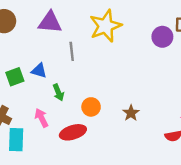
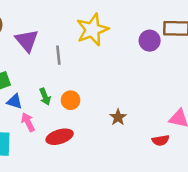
purple triangle: (50, 22) -> (27, 41), moved, turned 45
blue triangle: (39, 71) -> (15, 101), moved
orange circle: (91, 107) -> (71, 100), moved

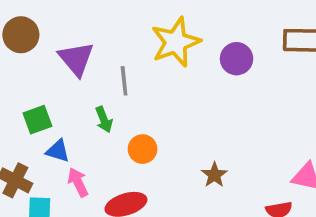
purple circle: (150, 41) -> (237, 59), moved
green arrow: (45, 97) -> (104, 120), moved

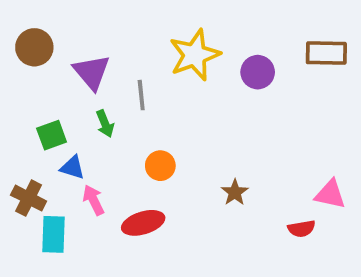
green arrow: (104, 120) -> (105, 124), moved

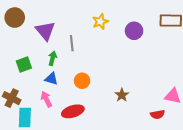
yellow star: (195, 55) -> (100, 22), size x0.6
green arrow: (105, 124) -> (52, 58), turned -144
blue triangle: (73, 168) -> (51, 79), moved

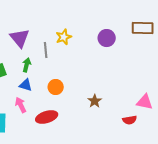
yellow star: (100, 22) -> (64, 37), moved

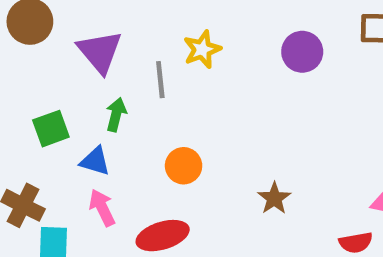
blue triangle: (26, 85) -> (95, 161), moved

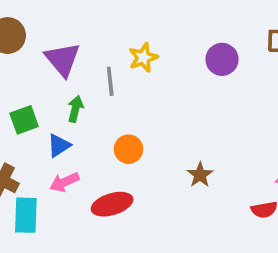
blue triangle: (95, 161) -> (59, 146), turned -50
pink arrow: (102, 208) -> (64, 182), turned -88

